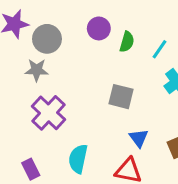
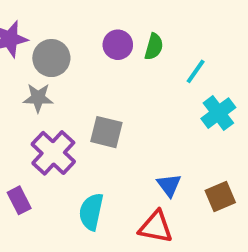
green semicircle: (127, 42) -> (154, 47), moved
gray square: (121, 97) -> (106, 132), moved
purple rectangle: (31, 169) -> (19, 200), moved

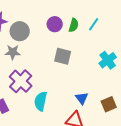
cyan line: (196, 71) -> (94, 24), moved
gray square: (106, 132) -> (63, 56), moved
cyan semicircle: (91, 212) -> (41, 101), moved

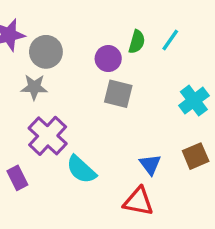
purple circle: (55, 24) -> (108, 59), moved
cyan semicircle: (41, 101) -> (81, 169), turned -60
brown square: (109, 104) -> (196, 156), moved

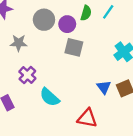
gray circle: (46, 52) -> (44, 20), moved
purple cross: (48, 136) -> (27, 75), size x0.7
blue triangle: (150, 164) -> (104, 87), moved

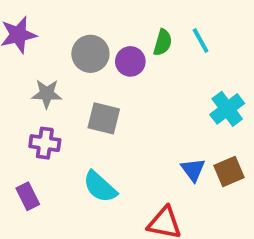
cyan line: (108, 12) -> (201, 41), turned -64
gray square: (74, 47) -> (104, 118), moved
purple cross: (27, 75) -> (45, 143), moved, turned -35

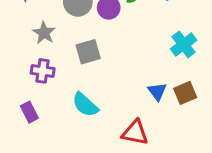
gray star: (47, 94) -> (44, 33), turned 30
gray square: (104, 118) -> (88, 52), turned -30

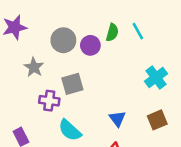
purple cross: (43, 71) -> (49, 101), moved
blue triangle: (157, 91) -> (117, 119), moved

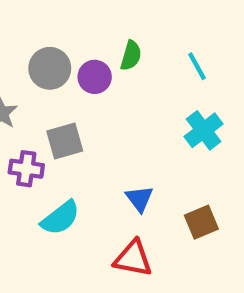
cyan line: (138, 31) -> (197, 66), moved
brown square: (157, 120) -> (201, 222), moved
cyan semicircle: (70, 130) -> (60, 218), turned -80

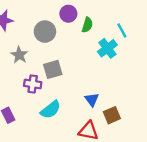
purple circle: (95, 77) -> (68, 14), moved
cyan cross: (204, 130) -> (107, 48), moved
brown square: (201, 222) -> (112, 115), moved

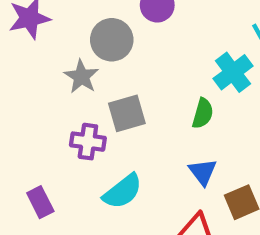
green semicircle: (87, 25) -> (203, 113), moved
gray star: (19, 55) -> (81, 77), moved

